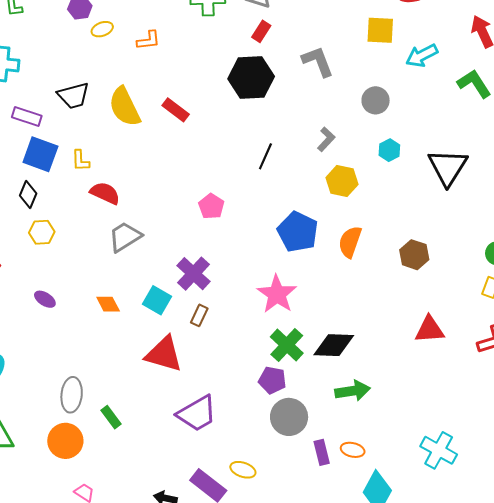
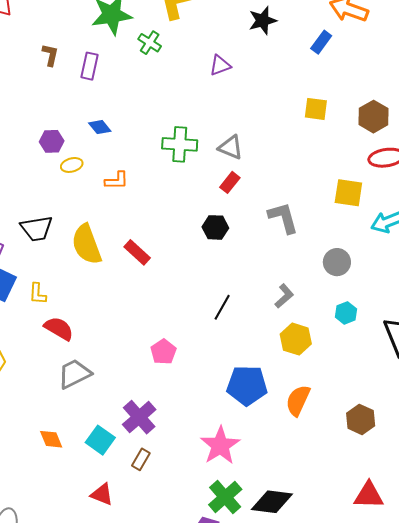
black hexagon: (251, 78) -> (215, 227), size x0.6
blue pentagon: (298, 232) -> (247, 385), turned -30
red triangle: (164, 354) -> (102, 494), size x0.6

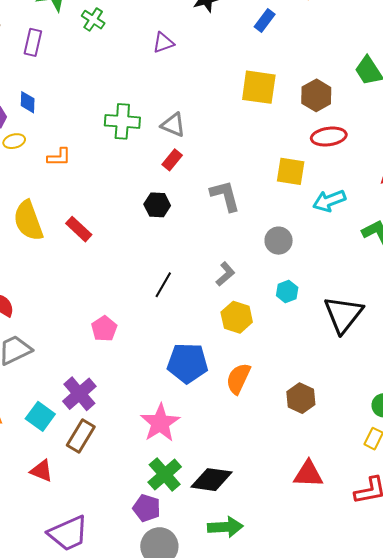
yellow square: (316, 109) -> (259, 87), size x1.5
blue diamond: (100, 127) -> (28, 102), moved, turned 40
brown rectangle: (141, 459) -> (81, 436), size x1.5

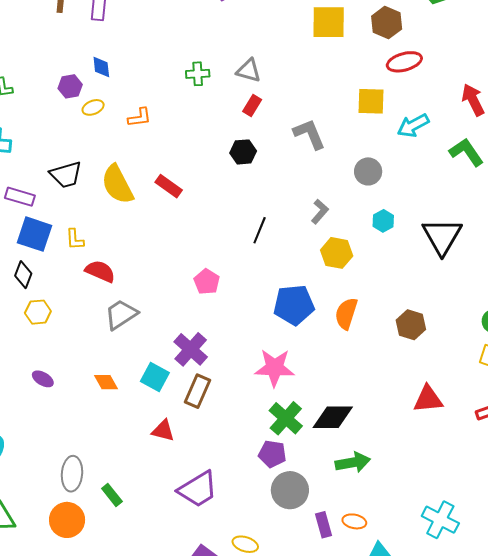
green cross: (122, 121) -> (198, 74), size x0.7
pink star: (160, 423) -> (275, 368), turned -30

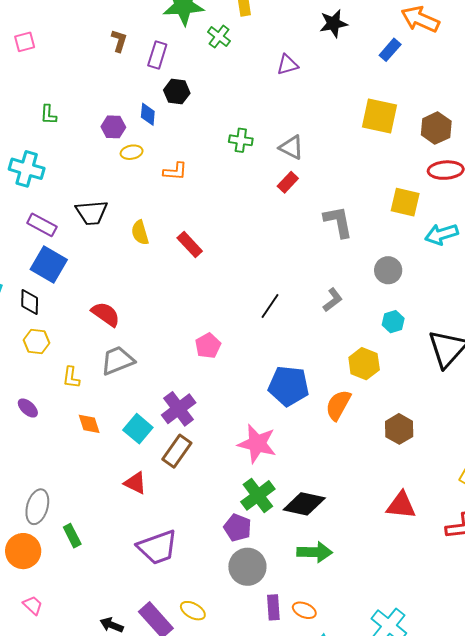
black hexagon: (243, 152) -> (177, 92), moved
yellow semicircle: (117, 184) -> (140, 233), size x0.6
yellow L-shape: (75, 239) -> (71, 377), moved
yellow hexagon: (337, 253) -> (364, 364), moved
black diamond: (23, 275) -> (30, 302), turned -32

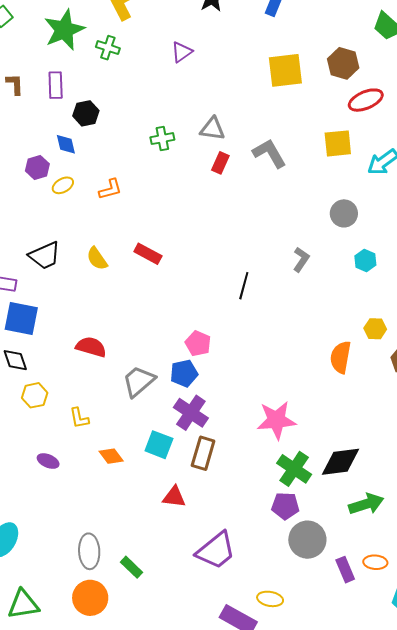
gray L-shape: (338, 222) -> (269, 153), moved
gray trapezoid: (117, 361) -> (139, 381), moved
yellow hexagon: (364, 364) -> (375, 329), moved, size x0.7
blue pentagon: (289, 386) -> (184, 373), moved, size x0.7

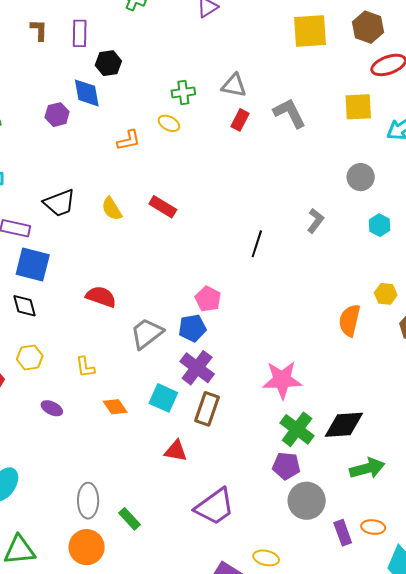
blue diamond: (66, 144) -> (87, 93), size x1.4
yellow ellipse: (63, 185) -> (169, 123), moved, turned 55
yellow hexagon: (35, 395) -> (30, 358), moved

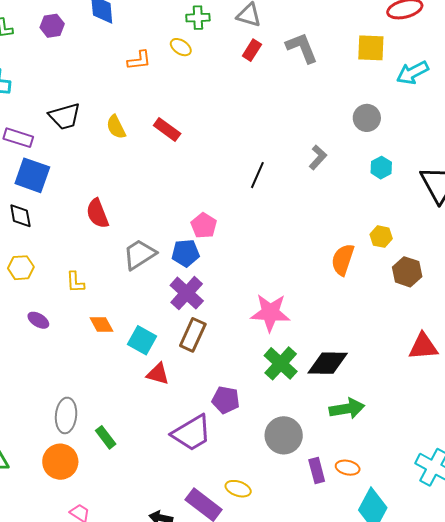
purple hexagon: (57, 115) -> (52, 26), moved
red semicircle: (101, 297) -> (97, 213), turned -136
cyan square: (163, 398) -> (142, 340), moved
purple pentagon: (286, 466) -> (226, 400), moved

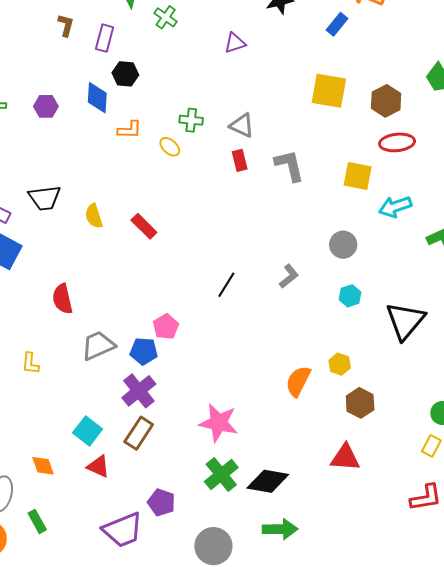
red rectangle: (252, 50) -> (240, 160), turned -55
orange L-shape: (139, 60) -> (130, 130), moved
orange diamond: (101, 324) -> (43, 466), moved
red triangle: (423, 346) -> (345, 457), moved

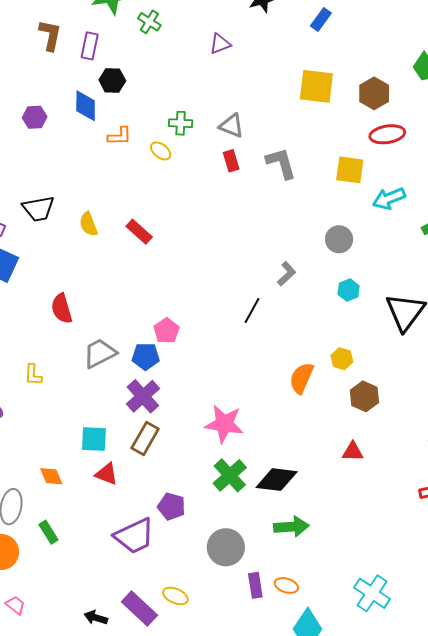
brown L-shape: (66, 25) -> (50, 35), size x1.4
black line: (226, 285) -> (252, 310), moved
cyan square: (88, 431) -> (94, 439), turned -32
red triangle: (345, 457) -> (353, 452), size x0.7

